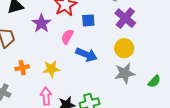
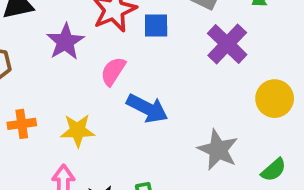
blue square: (88, 20) -> (156, 26), moved
yellow circle: (124, 48) -> (275, 99), moved
gray star: (125, 73) -> (218, 150), turned 30

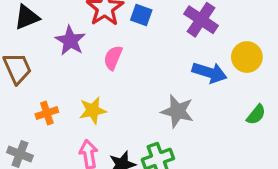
blue square: (156, 26) -> (141, 15), turned 30
blue arrow: (147, 108) -> (209, 73), moved
gray star: (218, 150) -> (177, 111), moved

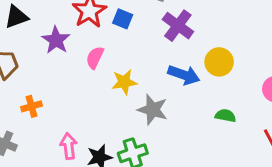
yellow star: (93, 110) -> (124, 82), moved
green semicircle: (256, 115) -> (225, 116), turned -120

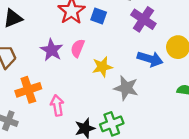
purple star: (56, 40) -> (52, 50), moved
orange cross: (32, 106) -> (28, 90), size x1.5
pink arrow: (69, 146) -> (57, 105), moved

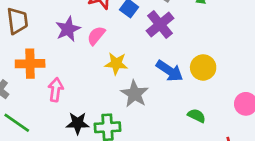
purple cross: (143, 19) -> (160, 24), moved

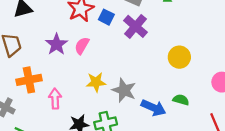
yellow star: (116, 64) -> (96, 82), moved
blue arrow: (170, 71) -> (153, 108), moved

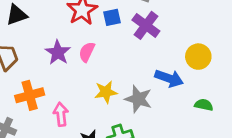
blue square: (106, 17) -> (112, 17), turned -35
blue arrow: (153, 108) -> (169, 78), moved

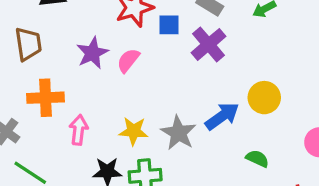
blue arrow: (169, 78) -> (222, 116), turned -68
yellow star: (106, 92) -> (134, 131), moved

